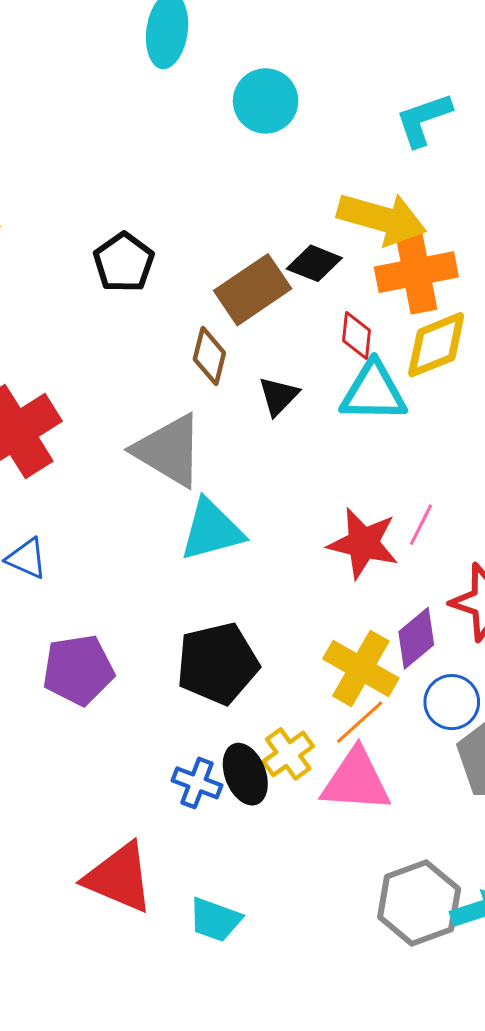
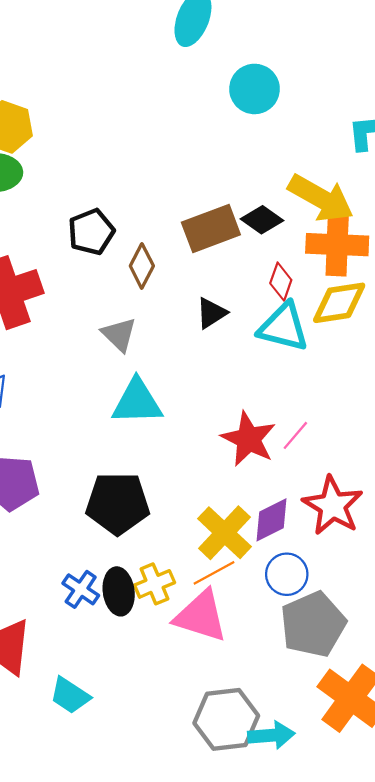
black pentagon: (124, 262) -> (91, 232), moved
brown diamond: (209, 356) -> (142, 266), moved
gray triangle: (169, 450) -> (119, 334), size x0.6

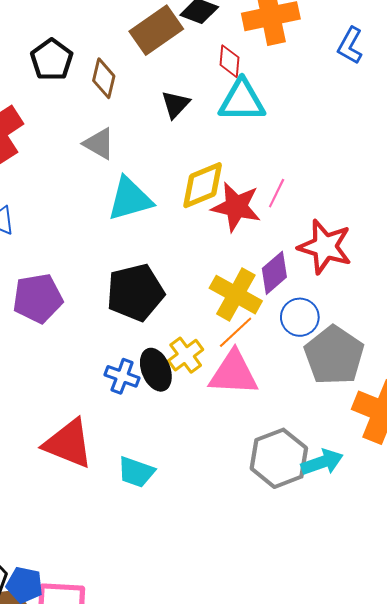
yellow diamond: (339, 303) -> (203, 185), moved

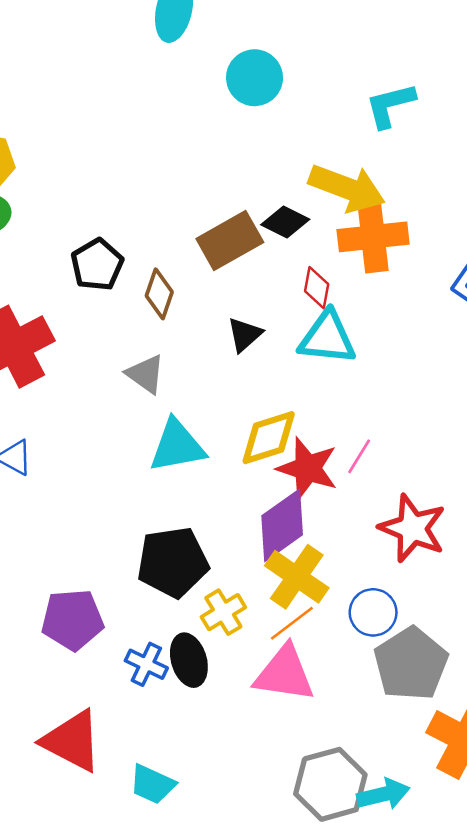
purple diamond: (274, 273) -> (282, 525), moved, size x1.4
purple pentagon: (38, 298) -> (72, 620), moved
yellow cross: (186, 355) -> (223, 612), moved

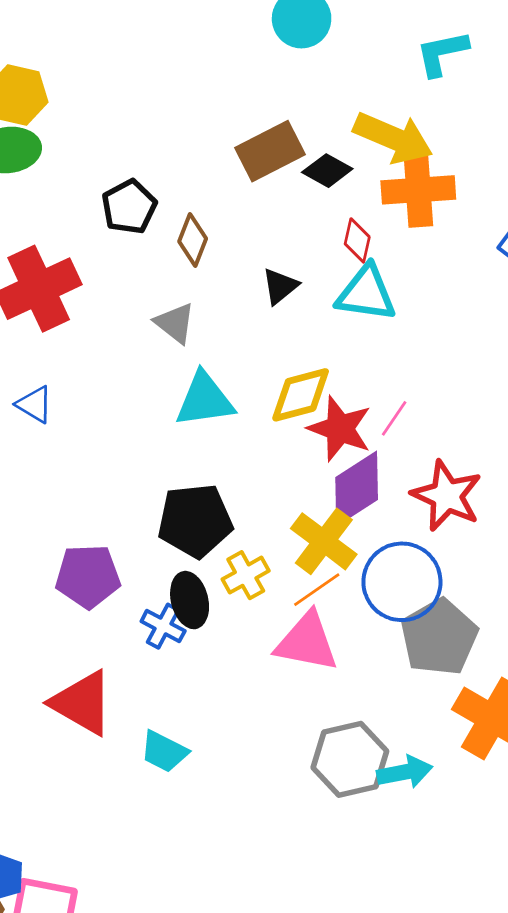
brown rectangle: (230, 240) -> (270, 151), moved
purple diamond: (282, 525) -> (357, 489), moved
blue circle: (373, 612) -> (402, 582), size x1.6
black ellipse: (189, 660) -> (190, 600), moved

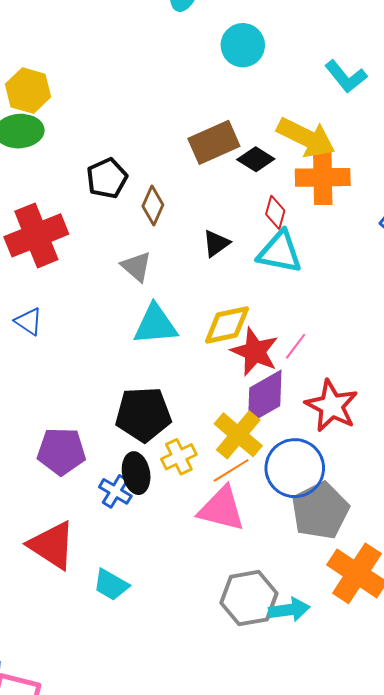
cyan L-shape: (442, 53) -> (346, 77), turned -120

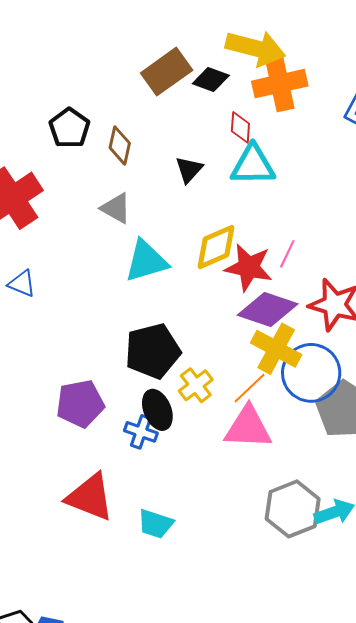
purple diamond: (265, 397) -> (268, 309), turned 60
yellow cross: (238, 435) -> (276, 349), moved

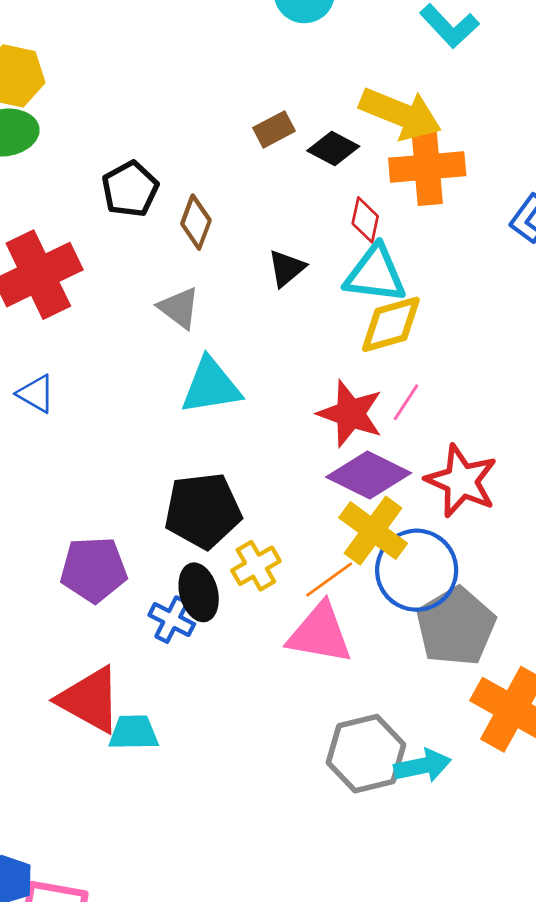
brown rectangle: (167, 72) -> (274, 129), size x0.6
yellow diamond: (216, 247) -> (391, 324), moved
cyan trapezoid: (155, 524) -> (134, 732), moved, turned 153

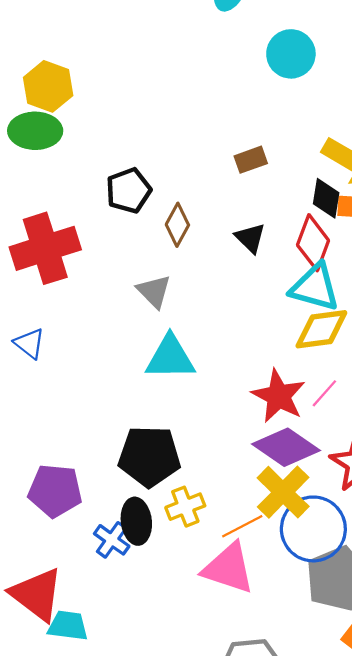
black diamond: (333, 149) -> (326, 198), moved, turned 63
red diamond: (365, 220) -> (313, 243), size x1.5
black triangle: (287, 268) -> (250, 238), moved, turned -44

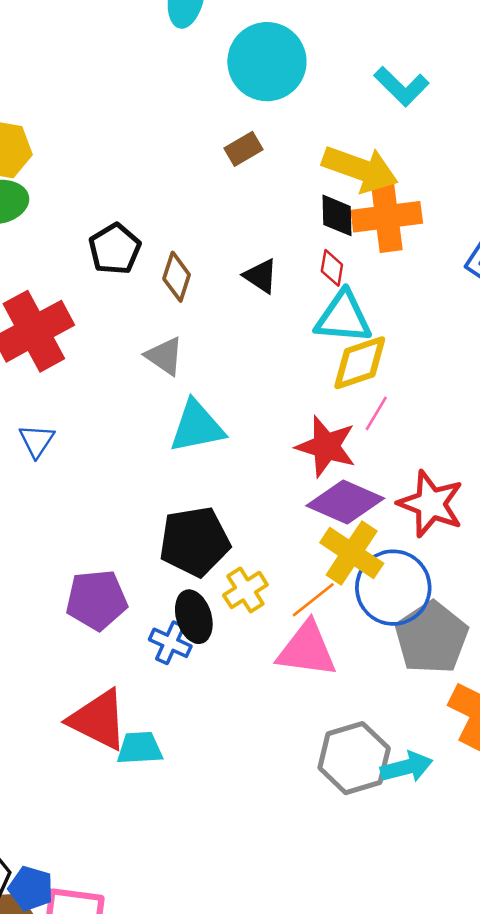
cyan circle: (291, 54) -> (267, 62), size x1.4
brown rectangle: (251, 160) -> (244, 149), moved
red diamond: (313, 243) -> (332, 268), size x0.6
blue triangle: (29, 343) -> (37, 441), turned 36
pink line: (324, 393) -> (376, 413), moved

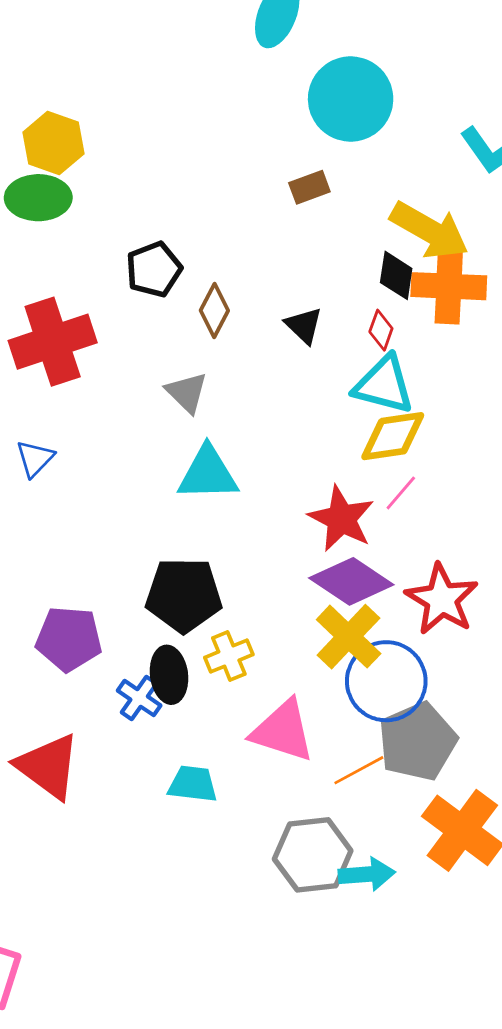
orange line: (313, 600) -> (359, 770), moved
cyan trapezoid: (140, 748) -> (193, 784), moved

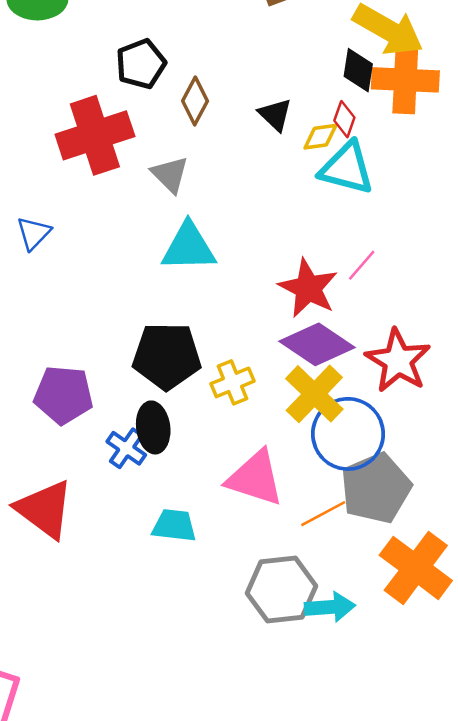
red cross: (53, 342) -> (95, 135), moved
yellow diamond: (393, 436) -> (320, 137), moved, size x0.6
yellow cross: (229, 656) -> (233, 382), moved

